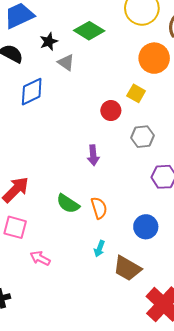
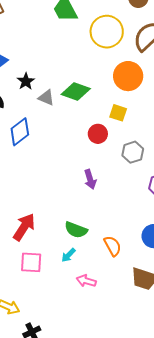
green diamond: (89, 31) -> (76, 91), moved
orange semicircle: (99, 208) -> (113, 246), moved
cyan arrow: (99, 249) -> (68, 255), moved, turned 35
pink arrow: (40, 258) -> (86, 281), moved

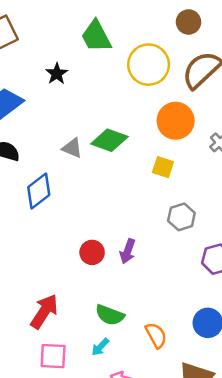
black star: (26, 81) -> (57, 74), moved
red circle: (98, 134) -> (92, 252), moved
purple arrow: (90, 179) -> (128, 251), turned 36

